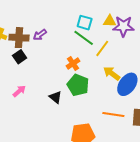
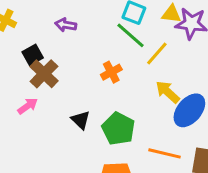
purple arrow: (40, 35) -> (66, 25), turned 40
brown cross: (19, 38) -> (44, 74), moved, turned 36
green pentagon: (78, 85) -> (118, 129), moved

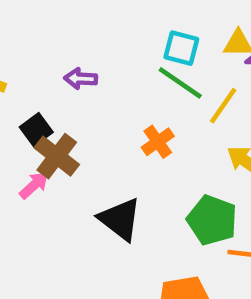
pink arrow: (28, 106) -> (34, 185), moved
black triangle: (81, 120) -> (120, 219), size x1.5
green pentagon: (118, 129) -> (212, 220), moved

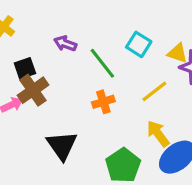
green line: (180, 83) -> (102, 63), moved

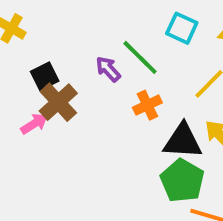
purple arrow: (65, 44) -> (108, 69), moved, turned 35
black triangle: (62, 146) -> (183, 141), moved, turned -44

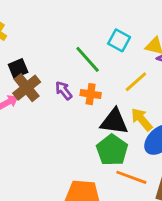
purple arrow: (108, 69) -> (64, 91), moved
orange cross: (147, 105) -> (91, 94), turned 30

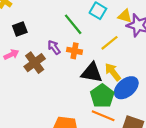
brown cross: (27, 88) -> (35, 63), moved
green pentagon: (112, 150) -> (102, 96), moved

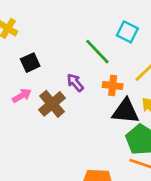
orange cross: (74, 51) -> (113, 86), moved

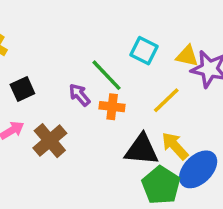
purple arrow: (75, 83) -> (80, 95), moved
orange cross: (113, 86) -> (112, 107), moved

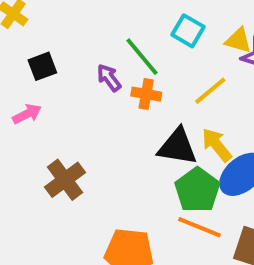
brown cross: (50, 141) -> (65, 180), moved

